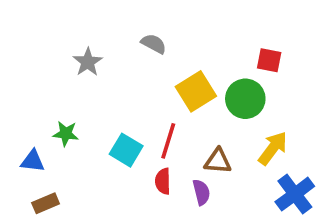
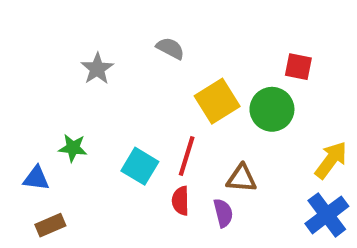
yellow arrow: (273, 148) -> (331, 160), moved

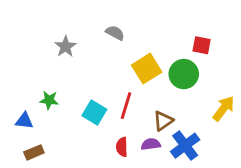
brown triangle: (241, 178) -> (163, 121), turned -40
red semicircle: (181, 201) -> (122, 147), moved
purple semicircle: (223, 213) -> (151, 144), turned -84
blue cross: (327, 215) -> (185, 146), moved

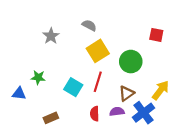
yellow square: (147, 69) -> (98, 51), moved
green circle: (184, 74) -> (131, 62), moved
yellow arrow: (224, 108) -> (161, 90), moved
brown rectangle: (34, 152) -> (51, 118), moved

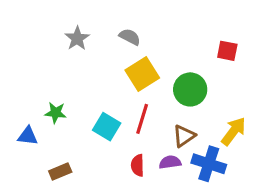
gray star: (51, 36) -> (77, 38), moved
blue cross: (143, 113) -> (209, 164), turned -35
brown rectangle: (51, 118) -> (60, 172), moved

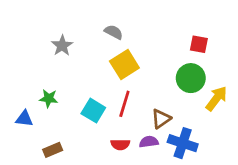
gray star: (77, 38) -> (62, 46), moved
green circle: (190, 89) -> (191, 78), moved
yellow arrow: (234, 131) -> (216, 98), moved
red semicircle: (138, 165) -> (120, 144), turned -90

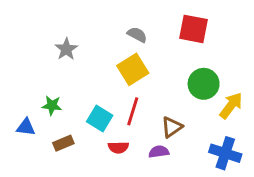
gray semicircle: (114, 32) -> (137, 35), moved
red square: (199, 44) -> (193, 29), moved, size x1.5
blue cross: (183, 143) -> (225, 153), moved
red semicircle: (120, 144) -> (118, 147), moved
brown rectangle: (53, 150) -> (63, 143), moved

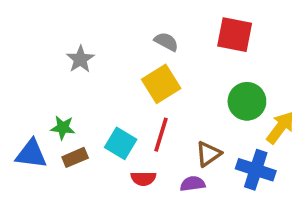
blue triangle: (26, 127) -> (31, 154), size x1.4
brown rectangle: (63, 143) -> (75, 157), moved
blue cross: (225, 153) -> (256, 170), moved

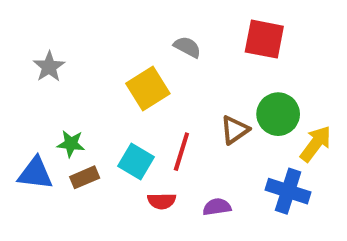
gray star: (80, 59) -> (49, 67), moved
yellow square: (161, 84) -> (148, 88), moved
brown triangle: (208, 154) -> (235, 130), moved

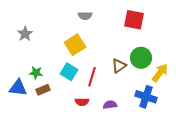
gray semicircle: (187, 47) -> (85, 16), moved, turned 152
cyan square: (136, 161) -> (69, 72), moved

